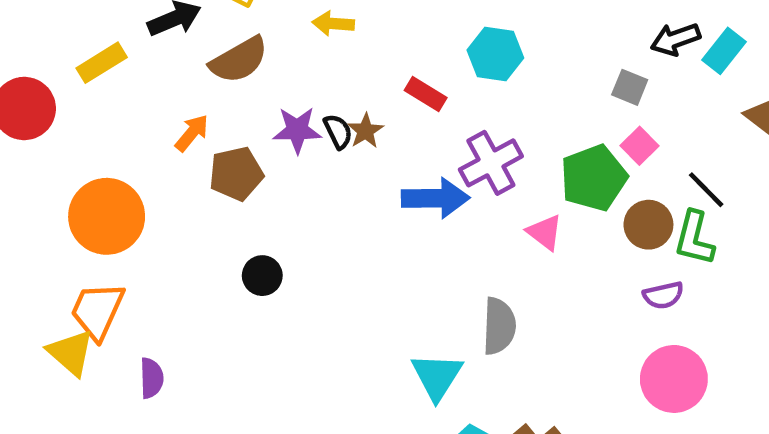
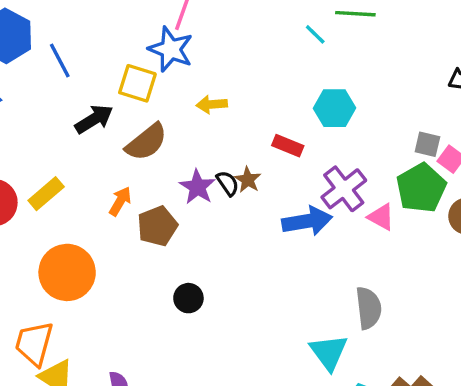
yellow rectangle: (102, 63) -> (46, 194), moved
gray square: (630, 87) -> (427, 144), moved
purple star: (297, 130) -> (197, 187), turned -30
pink triangle: (545, 232) -> (381, 217), moved
orange trapezoid: (97, 311) -> (34, 343), moved

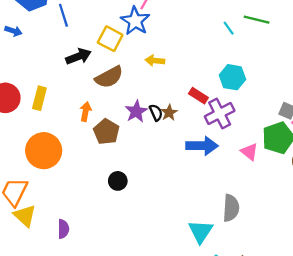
purple cross: (344, 189) -> (220, 114), moved
yellow rectangle: (46, 194) -> (39, 98), turned -45
orange arrow: (120, 201) -> (86, 112), turned -30
brown pentagon: (157, 226) -> (106, 132), turned -30

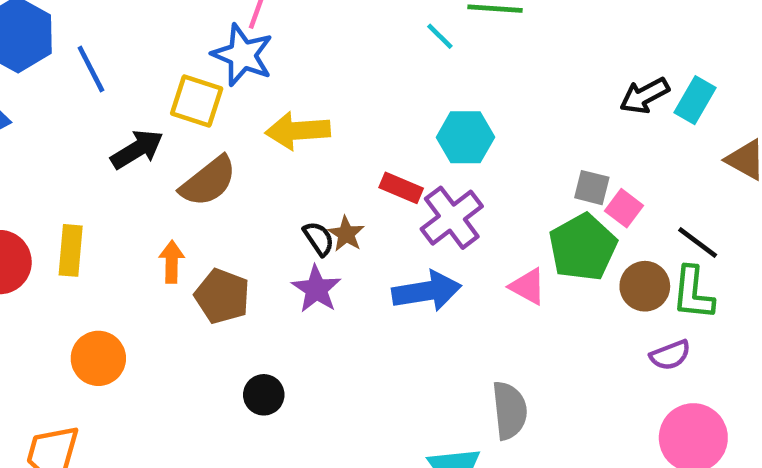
yellow arrow: (155, 61) -> (298, 131), size x1.5
purple star: (136, 111) -> (316, 289), moved
orange circle: (44, 151) -> (98, 358), size x0.7

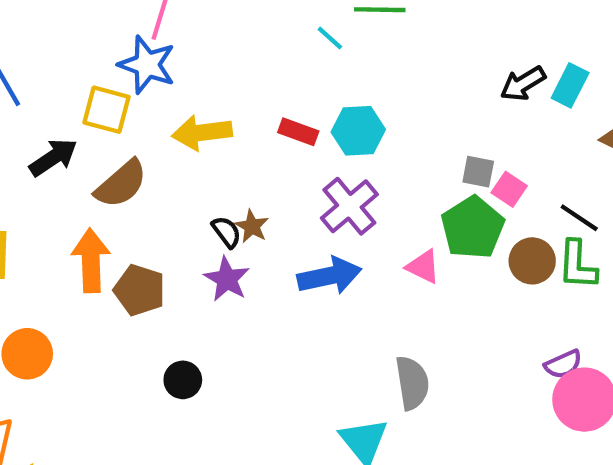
red rectangle: (401, 188) -> (298, 132), moved
orange arrow: (172, 262) -> (91, 260), size x1.6
purple semicircle: (670, 355) -> (563, 364), moved

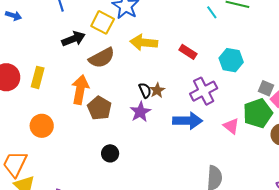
cyan hexagon: (358, 131) -> (231, 60), moved

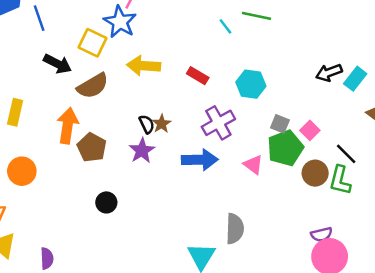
black arrow: (73, 39) -> (58, 64), turned 50
gray square: (266, 88) -> (280, 124), moved

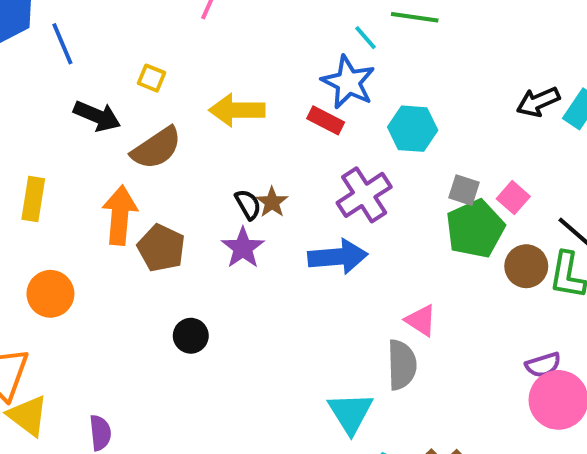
blue star: (120, 22) -> (348, 82), moved
yellow square: (92, 43) -> (152, 78), size x0.6
pink triangle: (253, 165) -> (421, 320), moved

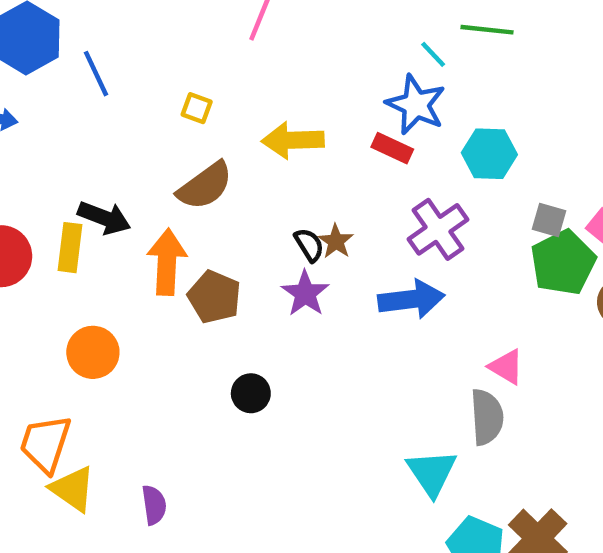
black arrow: (97, 116) -> (104, 218), moved

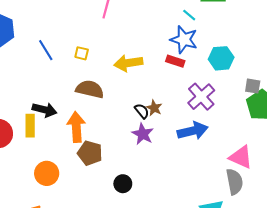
blue line: (96, 74) -> (46, 50), moved
brown semicircle: (205, 186) -> (90, 89), turned -124
brown pentagon: (214, 297) -> (90, 153), moved
pink triangle: (506, 367) -> (241, 157), size x1.4

